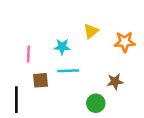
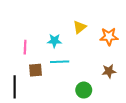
brown star: (115, 82) -> (109, 71), moved

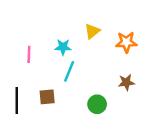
cyan line: (60, 62) -> (69, 71), turned -66
brown square: (36, 70) -> (47, 97), moved

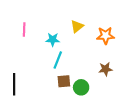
pink line: (29, 54) -> (24, 29), moved
brown square: (47, 97) -> (64, 81), moved

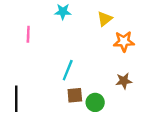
yellow triangle: (77, 26) -> (105, 19), moved
cyan star: (53, 40) -> (63, 12), moved

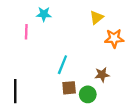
cyan star: (63, 12) -> (44, 14), moved
brown star: (124, 81) -> (102, 75), moved

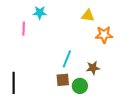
yellow triangle: (97, 17) -> (88, 16), turned 48
cyan line: (62, 65) -> (67, 59), moved

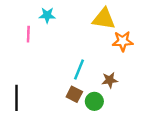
yellow triangle: (88, 16) -> (104, 19), size x1.5
brown square: (63, 80) -> (74, 94), turned 32

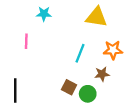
pink line: (28, 34) -> (26, 41), moved
orange star: (123, 41) -> (113, 50), moved
cyan line: (79, 70) -> (80, 53), moved

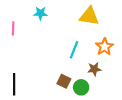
pink line: (26, 41) -> (13, 28), moved
orange star: (113, 50) -> (104, 47), turned -30

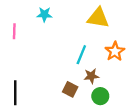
brown star: (94, 69) -> (91, 76), moved
green circle: (81, 87) -> (100, 96), moved

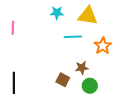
cyan star: (44, 14) -> (57, 13), moved
cyan line: (81, 55) -> (73, 37), moved, turned 66

